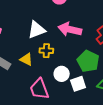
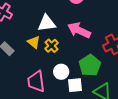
yellow cross: (46, 51) -> (52, 46), turned 32
yellow triangle: (26, 59) -> (34, 42), moved

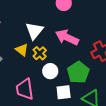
white triangle: (47, 23) -> (34, 31), turned -42
white circle: (61, 72) -> (50, 71), moved

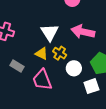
pink trapezoid: (25, 89) -> (42, 80), moved

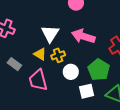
yellow cross: (60, 53) -> (58, 55), turned 32

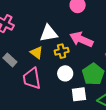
white triangle: (50, 34) -> (49, 33), turned 42
yellow cross: (58, 55) -> (62, 51), moved

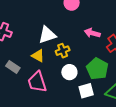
pink arrow: (81, 39) -> (92, 33), moved, size x0.7

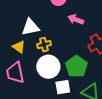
pink arrow: (92, 33) -> (76, 19), moved
white circle: (69, 72) -> (48, 67), size x1.5

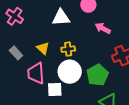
white triangle: (30, 27) -> (61, 18), moved
white square: (63, 87) -> (55, 89), moved

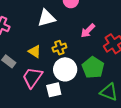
pink arrow: (103, 28) -> (88, 31), moved, turned -63
pink trapezoid: (36, 73) -> (32, 78), turned 50

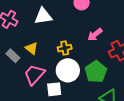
white triangle: (46, 18) -> (43, 16), moved
yellow triangle: (35, 51) -> (32, 48), moved

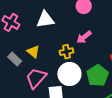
pink arrow: (95, 35) -> (84, 37), moved

